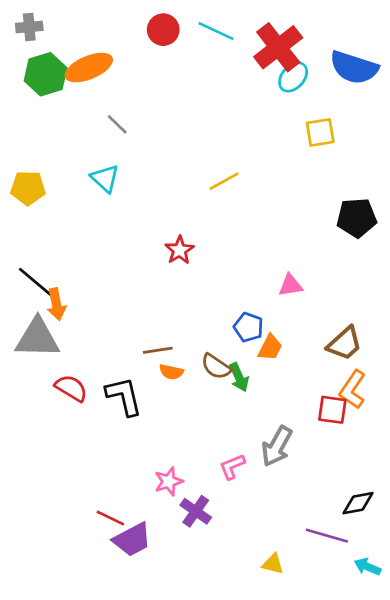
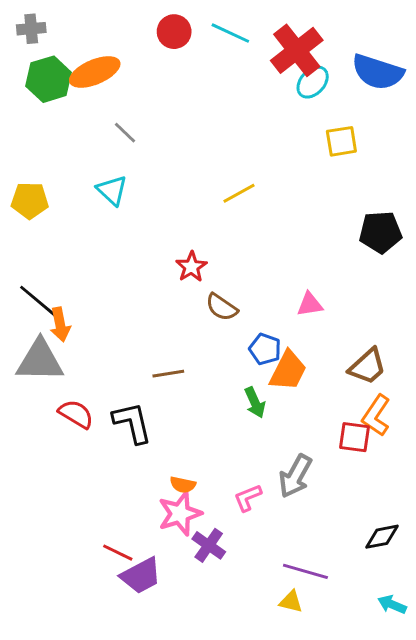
orange trapezoid: (270, 348) -> (288, 371), size x1.4
brown semicircle: (216, 366) -> (222, 307), moved
orange semicircle: (171, 372) -> (183, 485), moved
pink star: (169, 481) -> (180, 514), size x1.4
purple line: (327, 536) -> (305, 571), moved

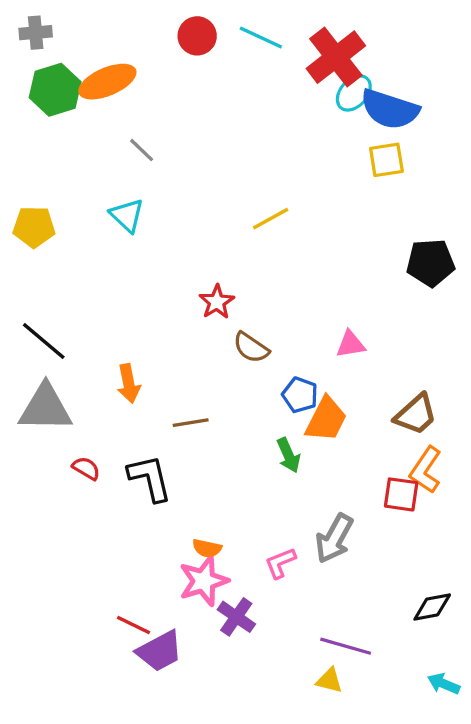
blue semicircle: (378, 72) -> (390, 109), moved
orange arrow: (60, 325) -> (129, 383), moved
red semicircle: (76, 414) -> (86, 468), size x0.7

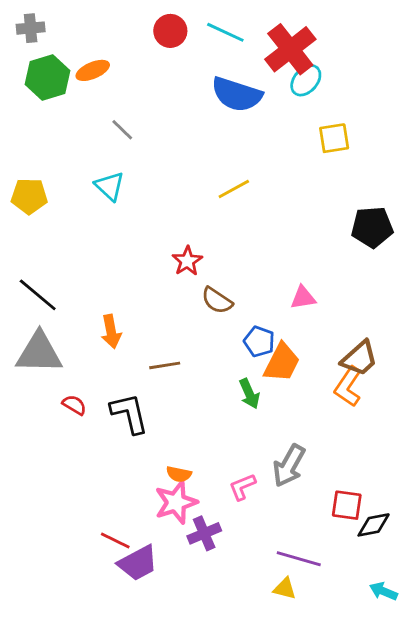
orange ellipse: (107, 82) -> (93, 70), size x0.7
blue semicircle: (390, 109) -> (237, 94), moved
orange L-shape: (426, 470) -> (348, 387), moved
red square: (401, 494) -> (347, 505), moved
purple cross: (236, 617) -> (204, 533), turned 32

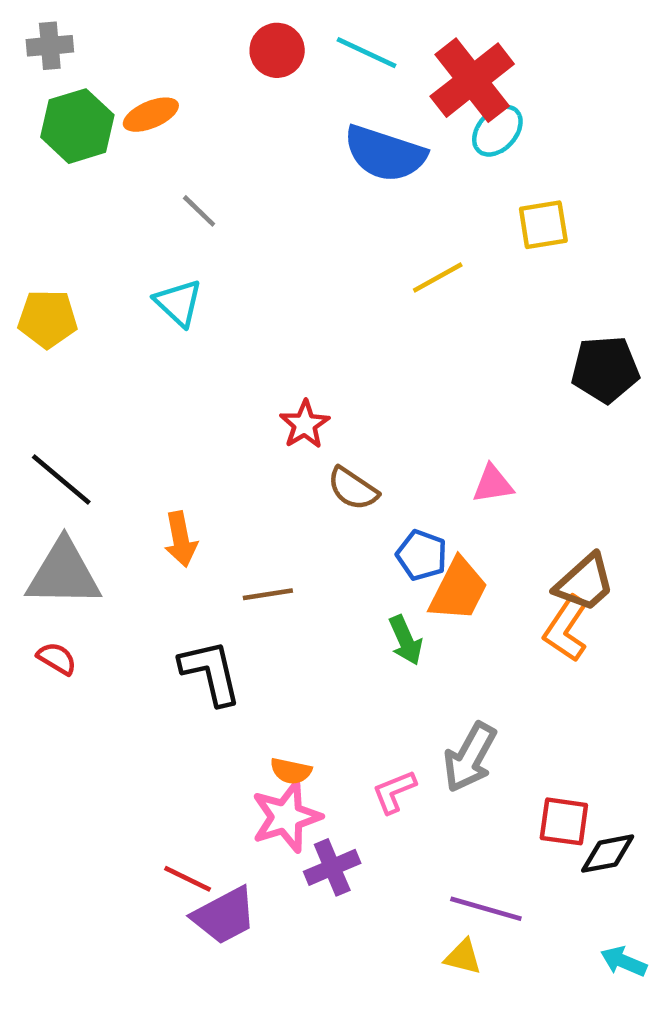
yellow line: (234, 189) -> (438, 278), moved
red semicircle: (74, 405) -> (57, 659), moved

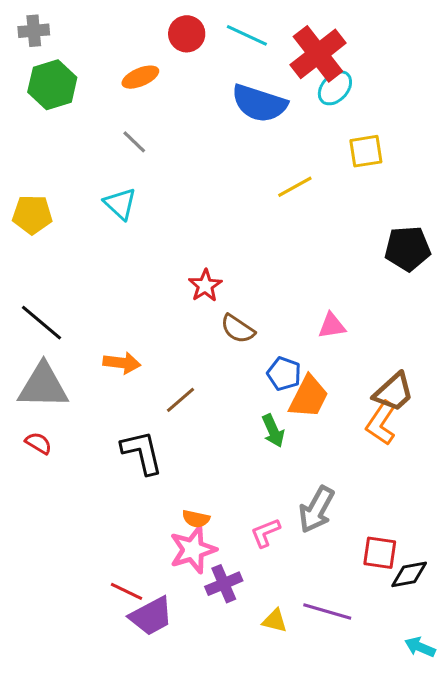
orange ellipse: (151, 115) -> (140, 77), moved
orange arrow: (181, 539) -> (122, 363), turned -72
brown line: (268, 594) -> (181, 400), turned -32
yellow triangle: (463, 957) -> (275, 621), moved

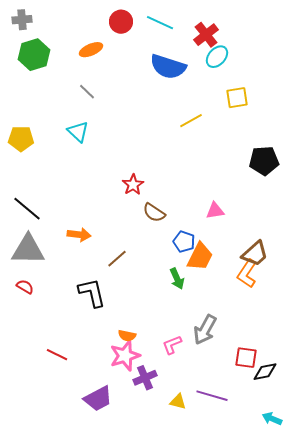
red cross: (318, 54) -> (206, 35), size x0.7
red line: (126, 591) -> (57, 355), moved

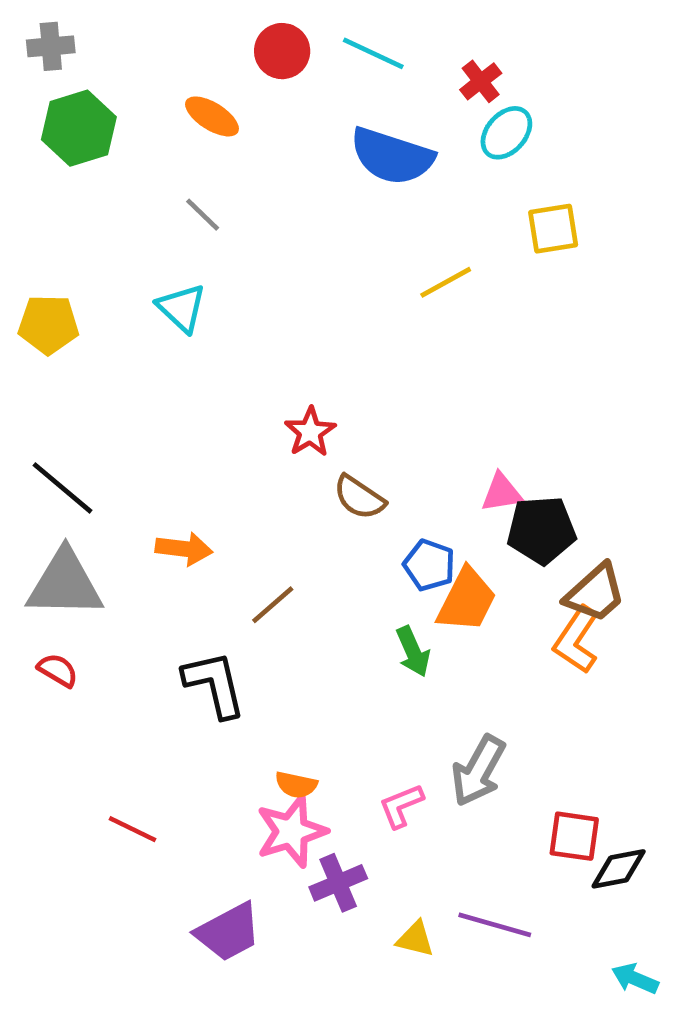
red cross: (206, 35) -> (481, 81), size x0.7
orange ellipse: (91, 50) -> (212, 116), turned 55
black pentagon: (264, 161) -> (541, 530), moved

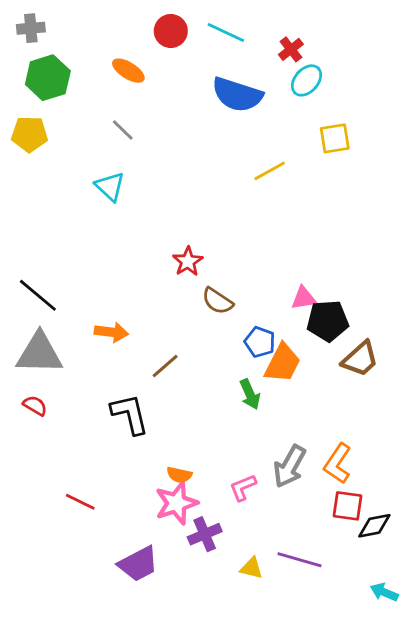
yellow pentagon: (48, 324) -> (29, 134), moved
orange L-shape: (577, 640) -> (338, 464), moved

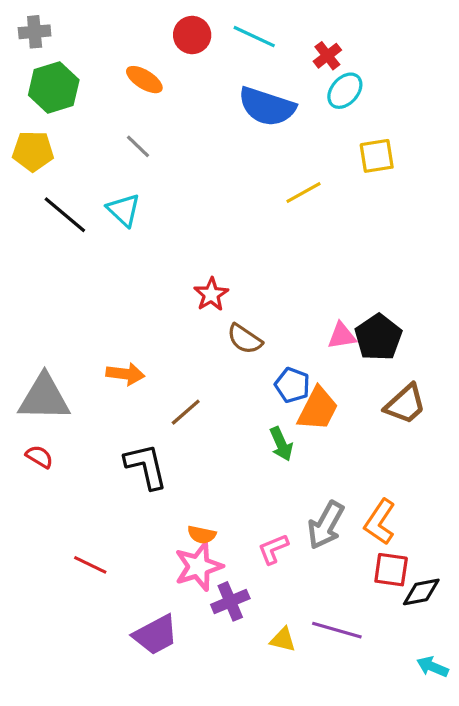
black line: (38, 295) -> (65, 215), moved
black pentagon: (328, 321) -> (378, 337), moved, turned -30

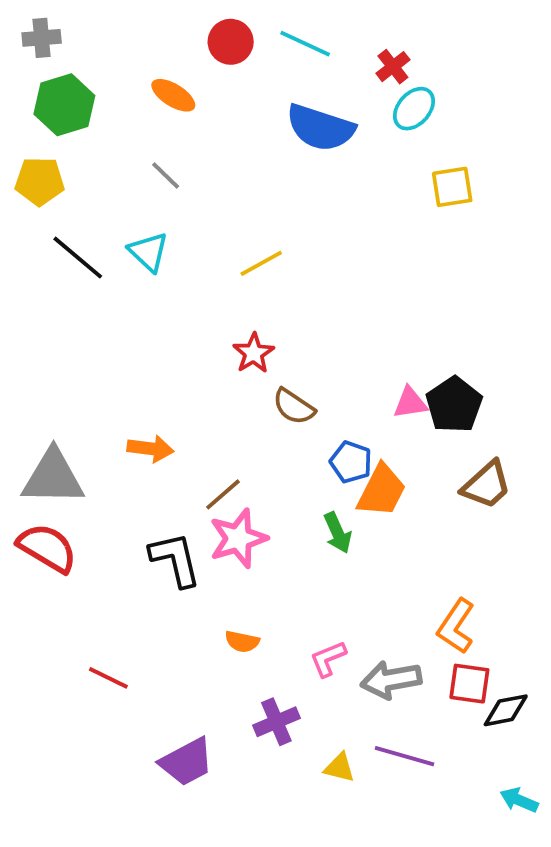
yellow line: (303, 193) -> (261, 263), moved
red semicircle: (39, 457) -> (47, 548), size x1.8
gray arrow: (326, 525) -> (391, 680), moved, turned 51
pink star: (198, 566) -> (238, 538), moved

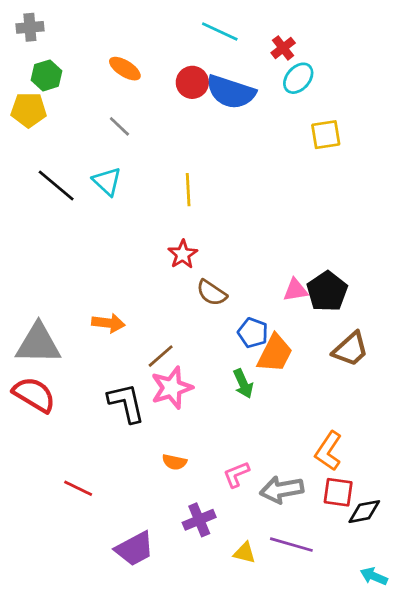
red circle: (231, 42) -> (192, 82), moved
green hexagon: (64, 105) -> (46, 75), size x0.7
yellow pentagon: (40, 181) -> (29, 110), moved
yellow line: (261, 263) -> (188, 190), turned -64

